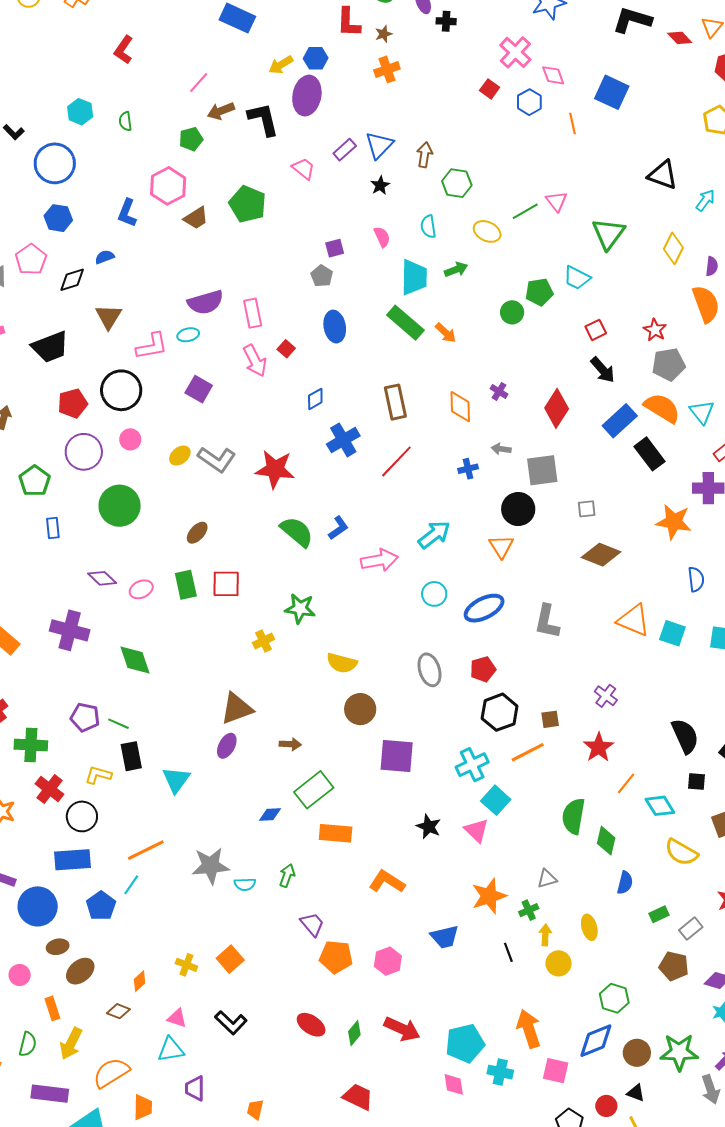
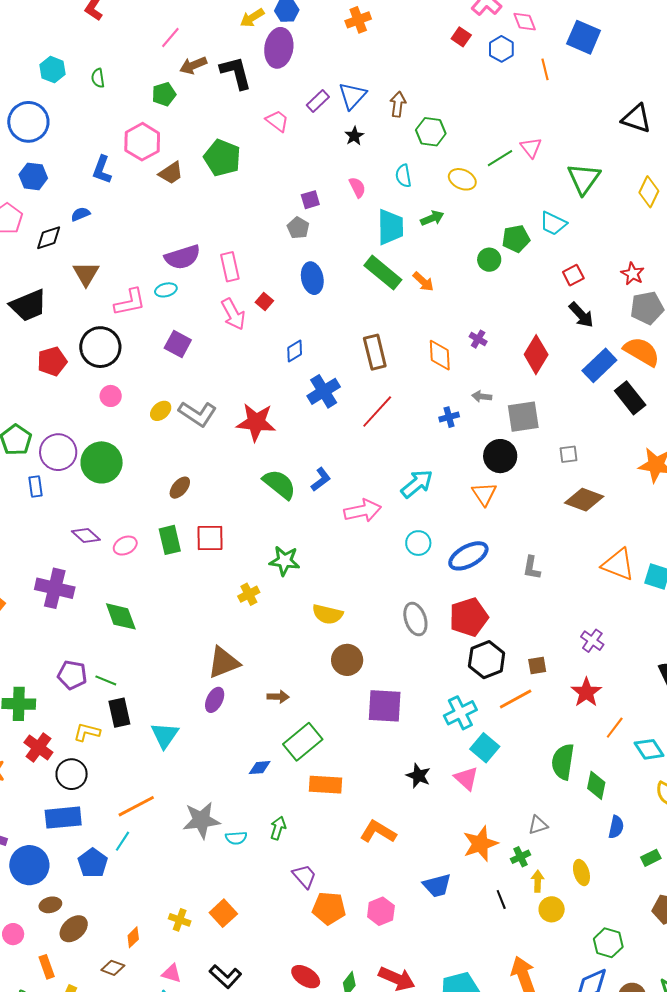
purple circle: (84, 452) -> (58, 452), moved
gray L-shape: (547, 621) -> (532, 568), size x0.7
red pentagon: (483, 669) -> (469, 617), size x1.5

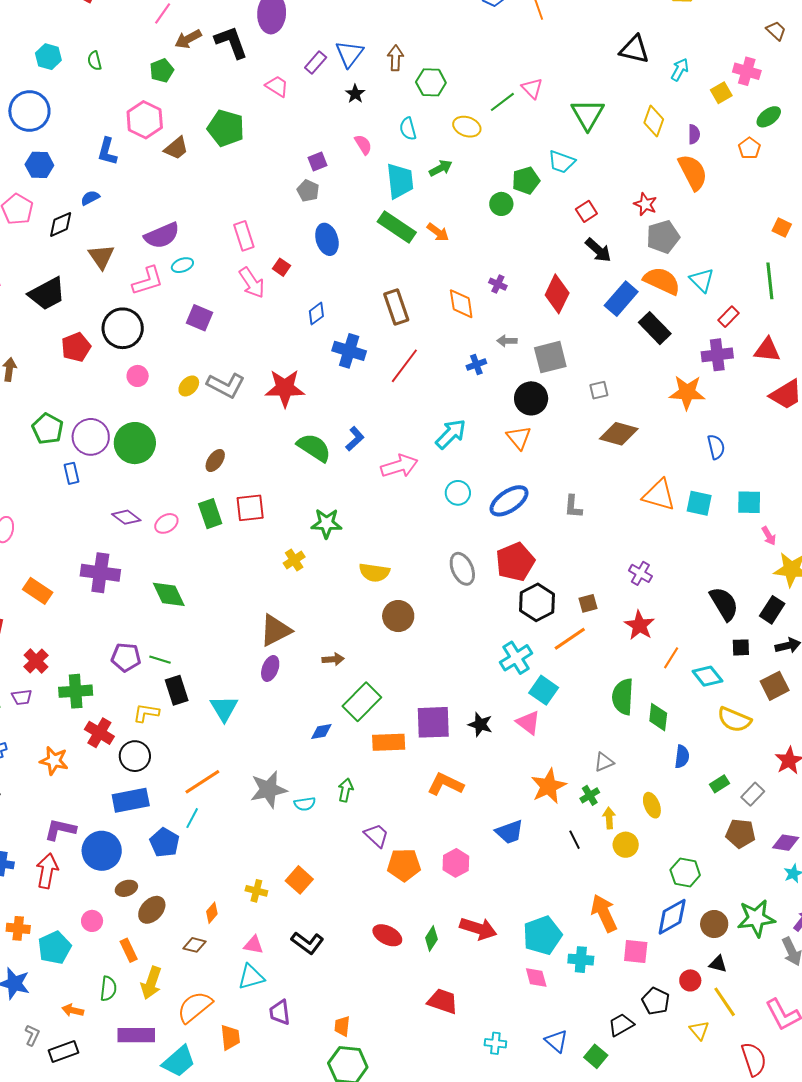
purple semicircle: (183, 257) -> (162, 235), moved
blue cross: (324, 391) -> (349, 351), turned -36
purple square: (385, 706) -> (433, 722), moved

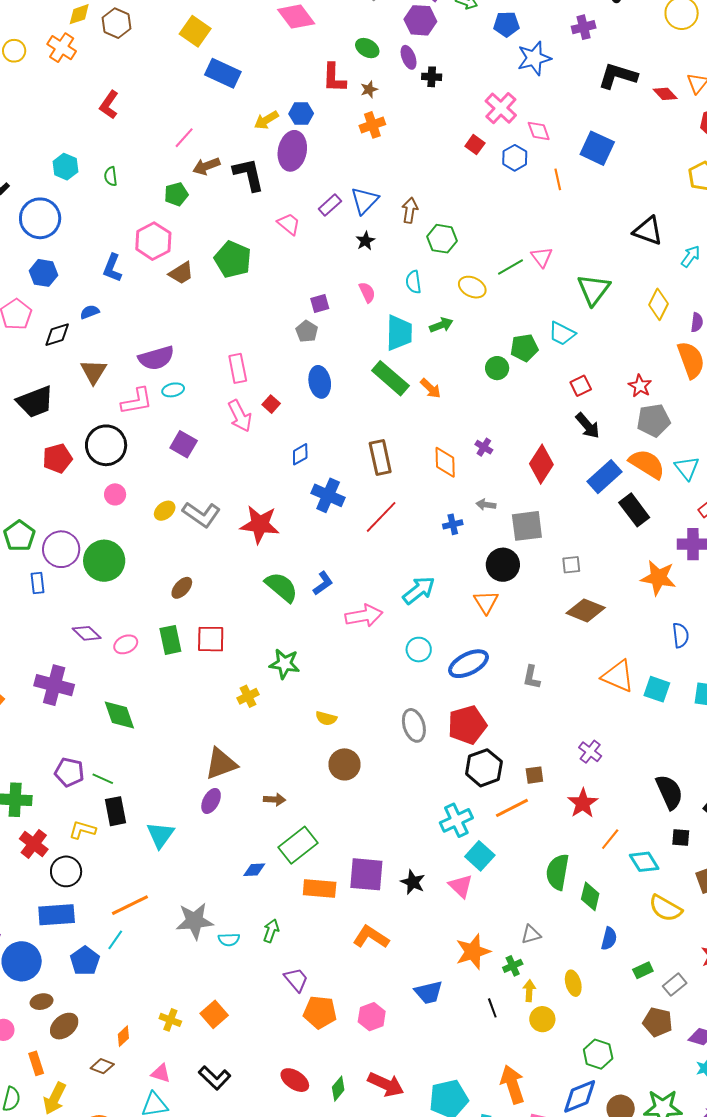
yellow semicircle: (374, 572) -> (326, 718), size x0.7

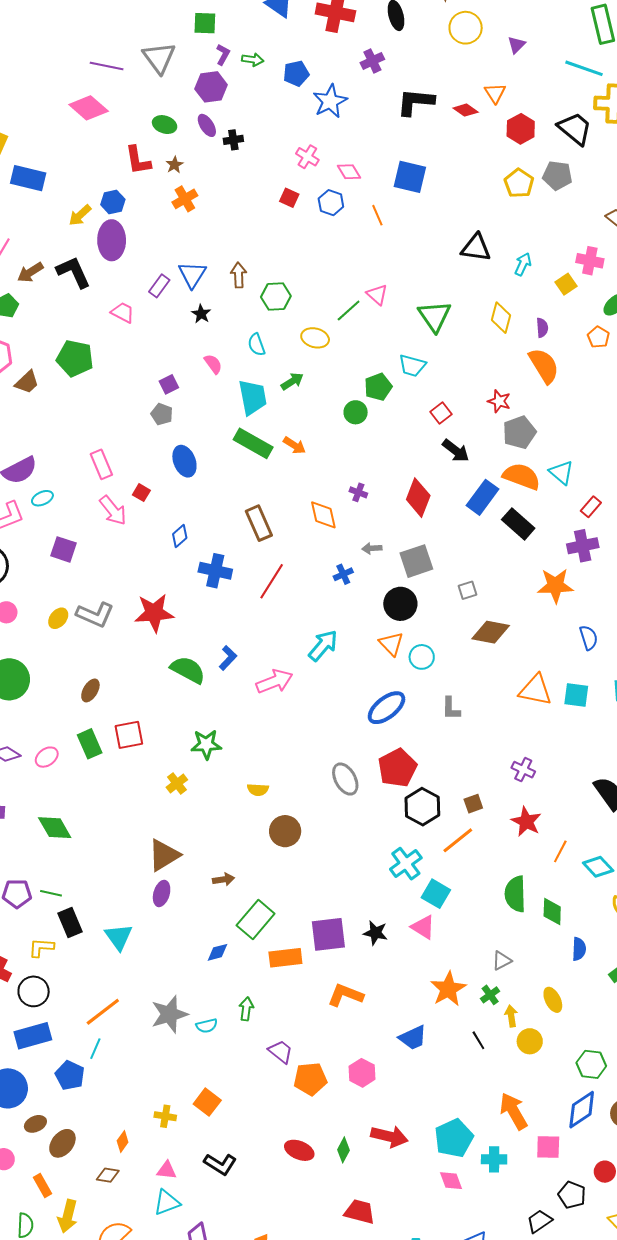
pink cross: (501, 108) -> (307, 157), size x0.7
cyan circle: (419, 650) -> (422, 657), moved

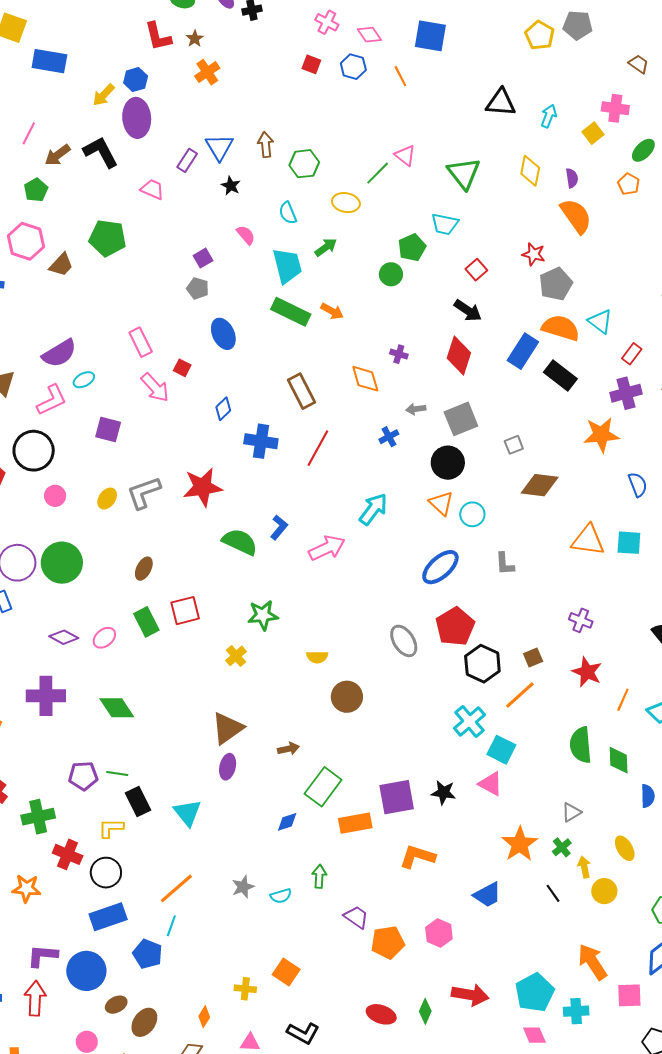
black arrow: (456, 451) -> (468, 310), moved
gray L-shape: (95, 615) -> (144, 493), turned 141
gray star: (169, 1014) -> (243, 887), size x0.6

